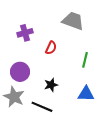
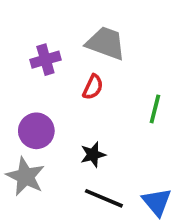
gray trapezoid: (73, 21) -> (106, 43), moved
blue triangle: (86, 94) -> (157, 202), moved, turned 48
black line: (42, 107) -> (104, 198), moved

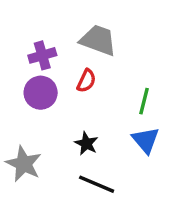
purple circle: (36, 131) -> (41, 93), moved
black star: (93, 155) -> (86, 144), turned -30
blue triangle: (157, 202) -> (146, 140), moved

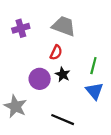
purple cross: (42, 55) -> (21, 28), moved
purple circle: (41, 93) -> (40, 79), moved
black star: (86, 144) -> (63, 74), moved

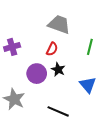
purple cross: (21, 28) -> (12, 47), moved
green line: (93, 66) -> (90, 47), moved

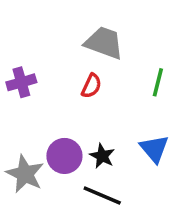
black star: (58, 69) -> (102, 156), moved
purple circle: (37, 74) -> (64, 156), moved

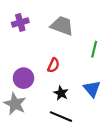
purple cross: (21, 82) -> (20, 22), moved
red semicircle: (91, 86) -> (53, 65), moved
purple circle: (64, 156) -> (24, 78), moved

